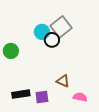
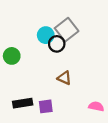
brown triangle: (63, 81) -> (64, 78), moved
pink semicircle: (80, 97) -> (96, 106), moved

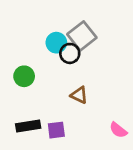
green circle: (12, 56) -> (24, 76), moved
pink semicircle: (96, 106) -> (118, 130), turned -152

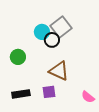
brown triangle: (79, 95) -> (59, 71), size x1.5
purple square: (56, 130) -> (49, 92), moved

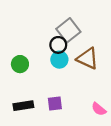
cyan circle: (42, 32) -> (59, 60), moved
brown triangle: (59, 71) -> (88, 58), moved

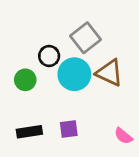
black circle: (58, 45) -> (49, 56), moved
cyan circle: (59, 60) -> (74, 74), size x1.5

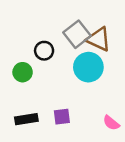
brown triangle: (109, 73) -> (99, 39), moved
cyan circle: (74, 74) -> (88, 67), moved

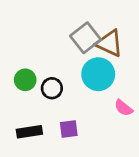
black circle: (44, 51) -> (52, 88), moved
pink semicircle: (111, 123) -> (123, 108), moved

